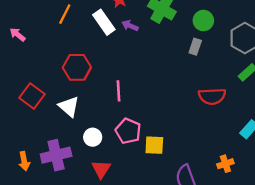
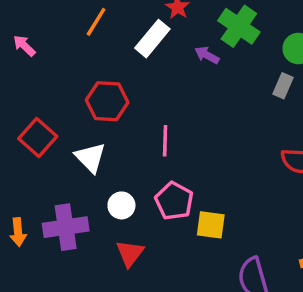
white rectangle: (104, 22) -> (152, 39), turned 70
purple arrow: (130, 26) -> (207, 55), moved

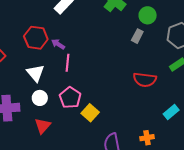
purple arrow: (207, 55) -> (58, 44), moved
white triangle: (90, 158) -> (35, 73), moved
yellow square: (211, 225) -> (90, 113), turned 30

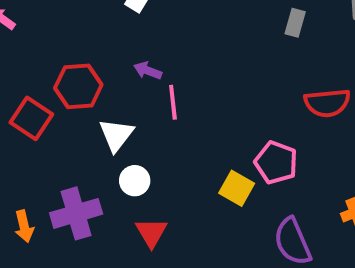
red hexagon: (36, 38) -> (78, 86), moved
white triangle: (35, 73) -> (116, 135), turned 30
pink pentagon: (70, 98) -> (276, 163), moved

